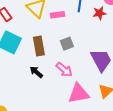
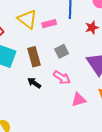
red star: (99, 13) -> (92, 27), moved
pink triangle: (79, 93) -> (79, 100), size x0.7

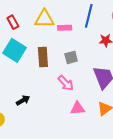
yellow triangle: (27, 19) -> (44, 19), turned -50
black arrow: (34, 83) -> (23, 100), moved, turned 104

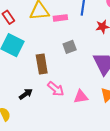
brown rectangle: (43, 57) -> (42, 64), moved
pink arrow: (66, 83) -> (56, 89), moved

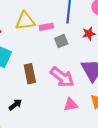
gray square: (70, 47) -> (61, 41), moved
pink arrow: (56, 89) -> (62, 77), moved, size x1.4

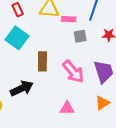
black arrow: (15, 105) -> (22, 88), size x1.6
pink triangle: (71, 105) -> (67, 108), moved

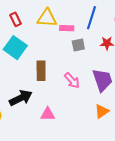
pink arrow: (73, 72) -> (72, 80), size x0.7
pink triangle: (67, 108) -> (48, 114), moved

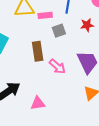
brown rectangle: (41, 71) -> (38, 51), moved

